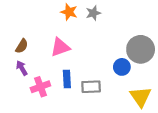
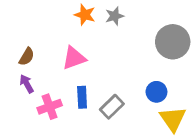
gray circle: (141, 49) -> (173, 42), moved
blue circle: (122, 67) -> (156, 92), moved
gray rectangle: (91, 87) -> (112, 107), turned -42

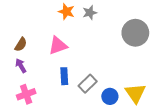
blue circle: (156, 92) -> (110, 96), moved
pink cross: (50, 107) -> (26, 94), moved

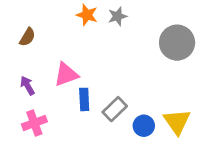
brown semicircle: (21, 44) -> (27, 37), moved
pink triangle: (58, 45) -> (66, 74), moved

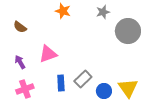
gray star: (117, 16) -> (103, 12), moved
brown semicircle: (27, 37) -> (20, 27), turned 96
blue rectangle: (84, 99) -> (61, 83), moved

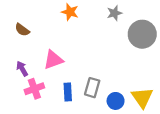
gray rectangle: (83, 79) -> (92, 88), turned -30
pink cross: (25, 89) -> (34, 89), moved

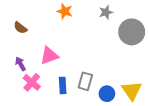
pink cross: (34, 89) -> (32, 82), turned -30

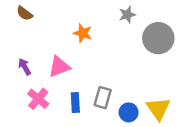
orange star: (65, 11) -> (83, 33), moved
brown semicircle: (20, 28) -> (25, 13), moved
purple arrow: (20, 64) -> (25, 67), moved

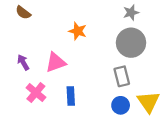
gray star: (127, 15) -> (131, 13), moved
gray circle: (158, 38) -> (131, 43), moved
gray rectangle: (103, 98) -> (122, 76), moved, turned -30

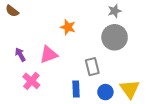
brown semicircle: (23, 13) -> (12, 11), moved
gray rectangle: (122, 76) -> (92, 67), moved
blue rectangle: (71, 96) -> (76, 89), moved

